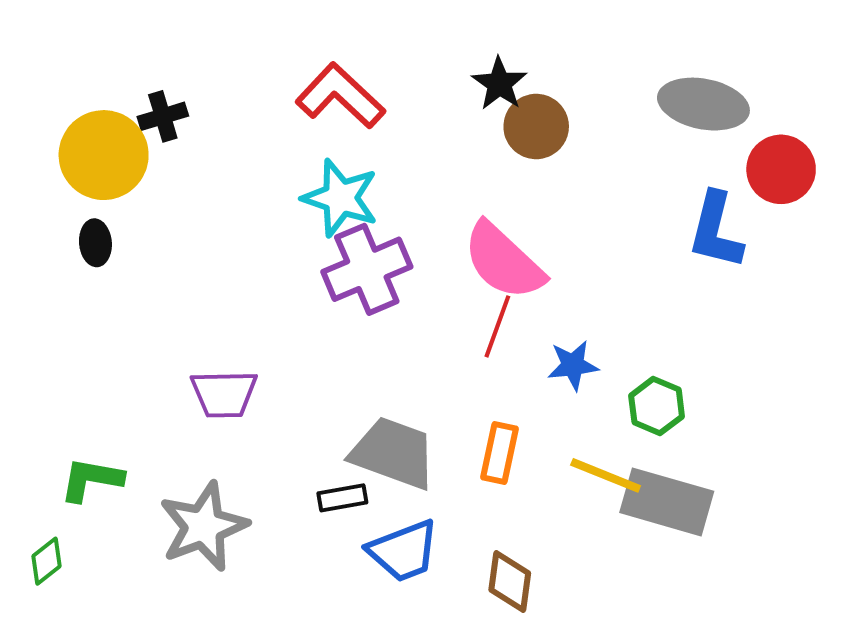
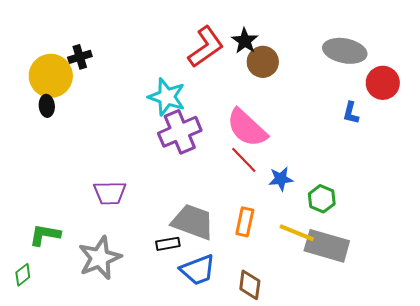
red L-shape: (340, 96) -> (206, 47), moved, turned 102
blue L-shape: (716, 231) -> (351, 113), size x0.6
black ellipse: (95, 243) -> (47, 106), moved
red line: (497, 326) -> (244, 160), turned -64

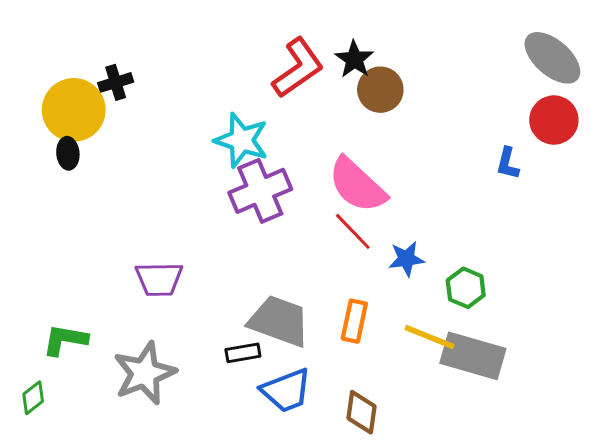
gray ellipse: (345, 51) -> (552, 58), moved, turned 30

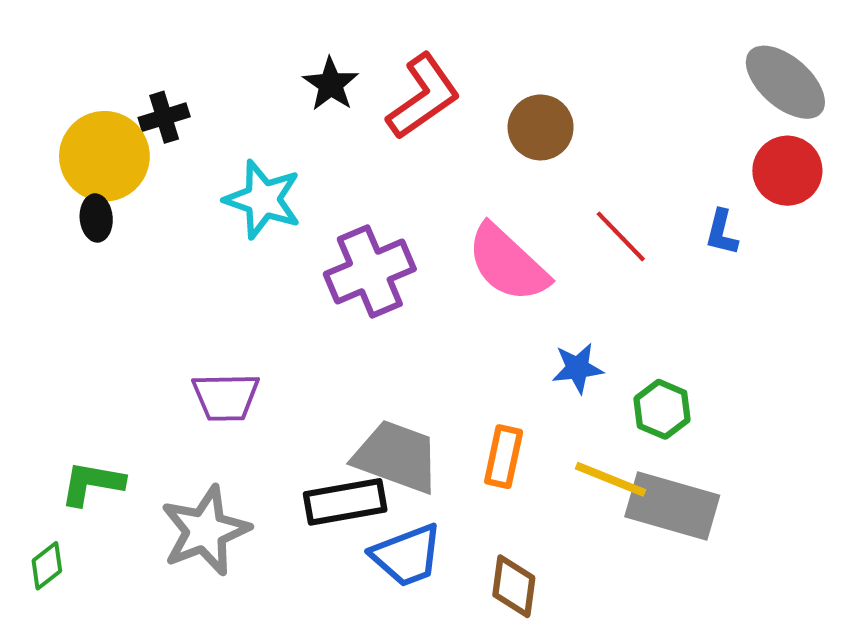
black star: (354, 59) -> (331, 84), moved
cyan star: (241, 140) -> (263, 199), moved
red line: (353, 231) -> (621, 236), moved
black rectangle: (243, 353) -> (345, 502), size x1.6

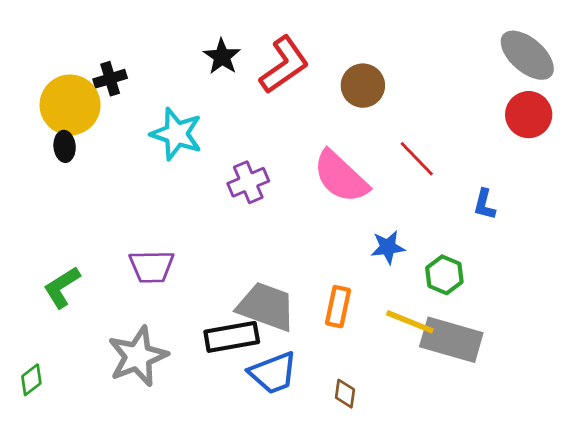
blue L-shape: (722, 232) -> (484, 204), moved
purple cross: (370, 271) -> (248, 182), size x0.7
green L-shape: (92, 483) -> (62, 287), moved, turned -42
brown diamond: (514, 586) -> (345, 394), size x0.7

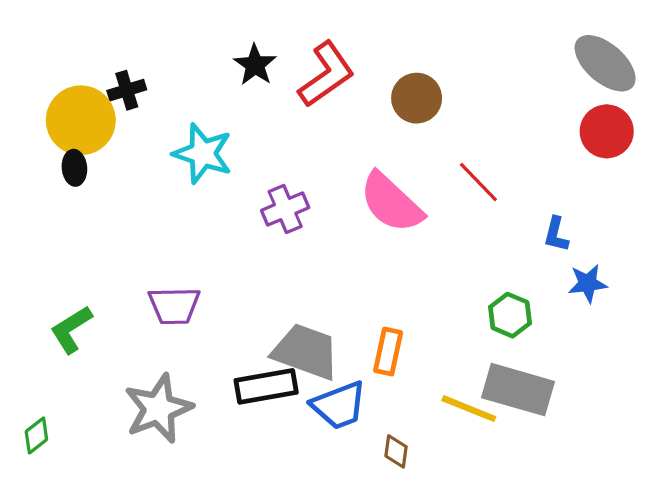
blue star: (388, 247) -> (588, 283), moved
yellow line: (410, 322) -> (469, 409), moved
blue trapezoid: (273, 373) -> (339, 405), moved

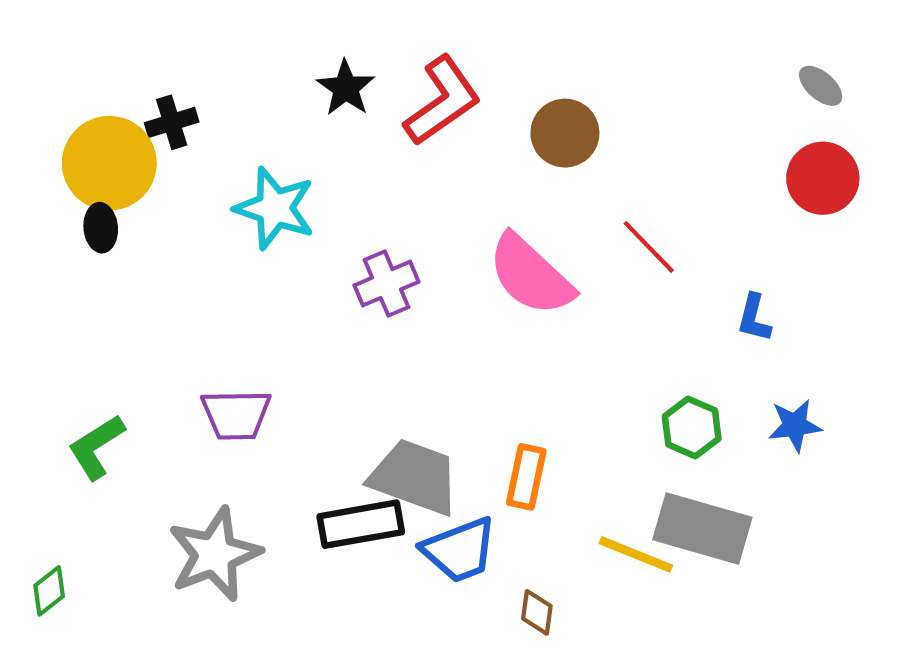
gray ellipse: (605, 63) -> (821, 86), size x0.5
blue star: (588, 283) -> (795, 425), moved

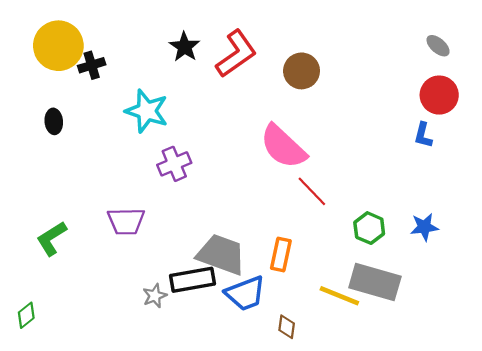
yellow circle: (109, 163) -> (58, 46), moved
red line: (649, 247) -> (312, 191), moved
purple cross: (387, 284) -> (174, 164), moved
blue L-shape: (754, 318) -> (423, 135), moved
gray star: (215, 554) -> (155, 296), moved, size x0.5

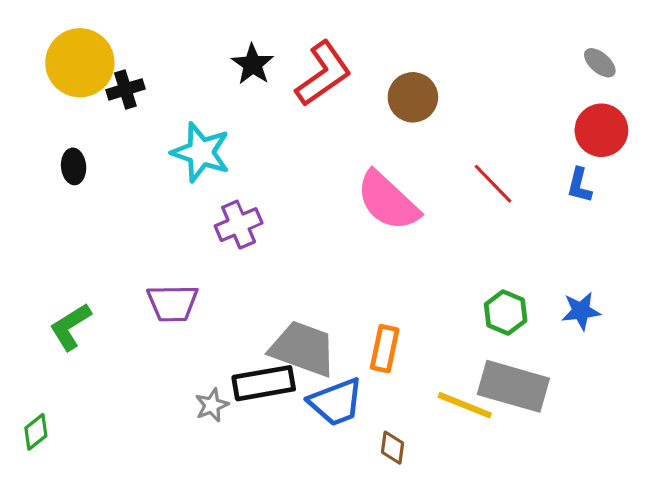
red line: (312, 191) -> (493, 184), moved

